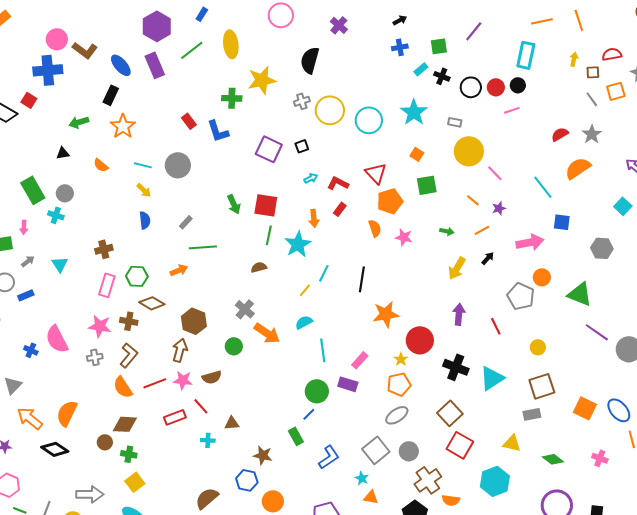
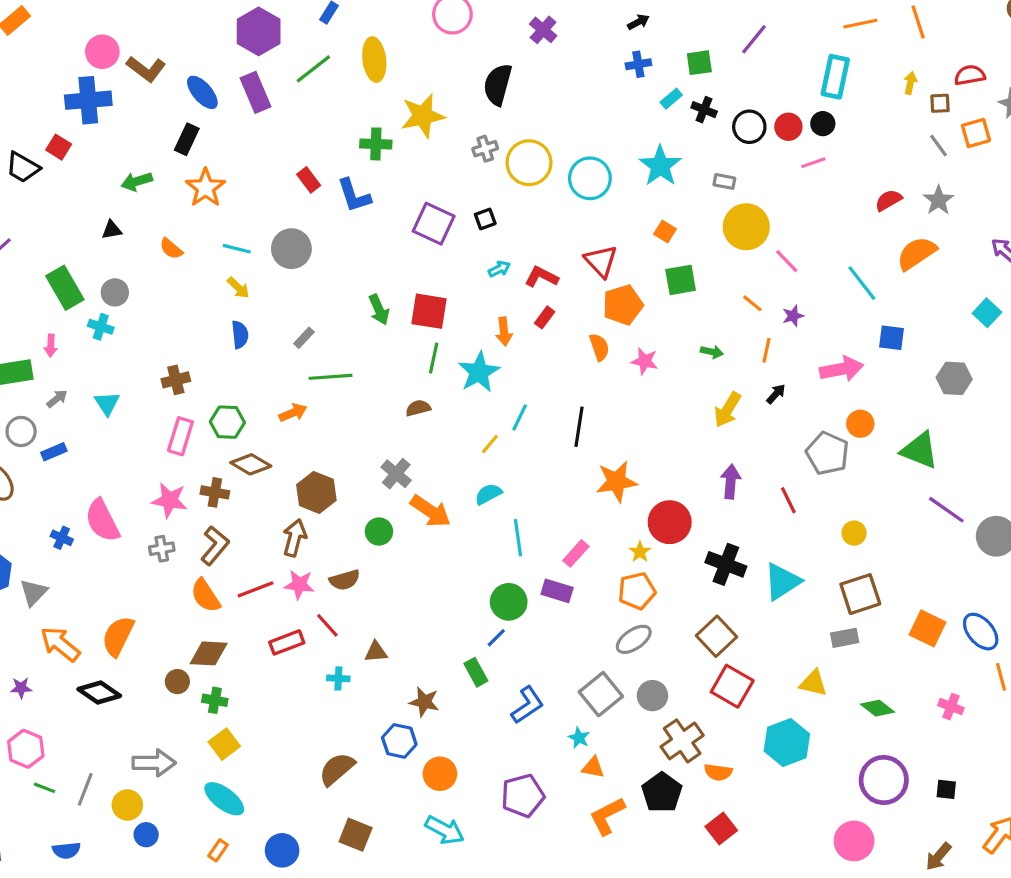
orange line: (482, 230) -> (767, 350), turned -49

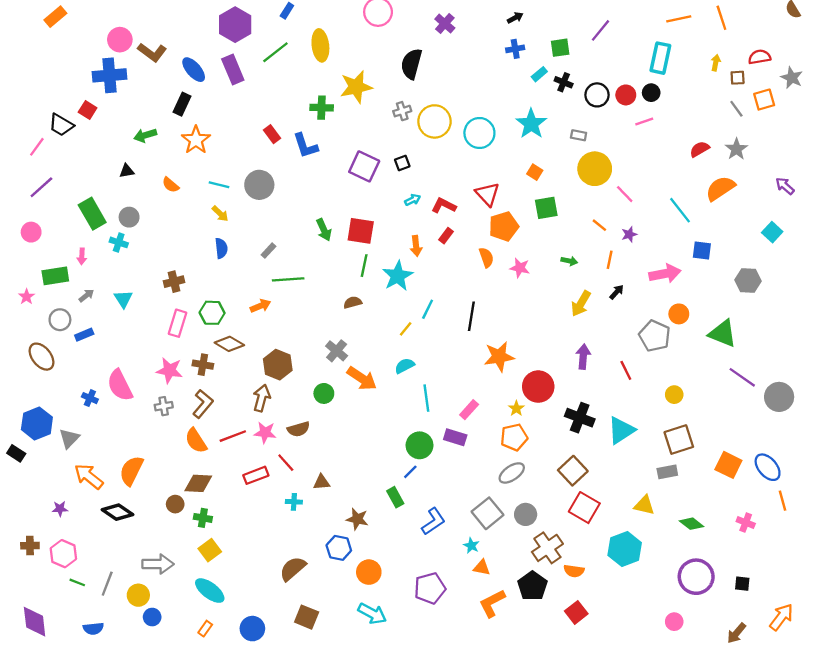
pink circle: (854, 841) -> (674, 622), size x0.6

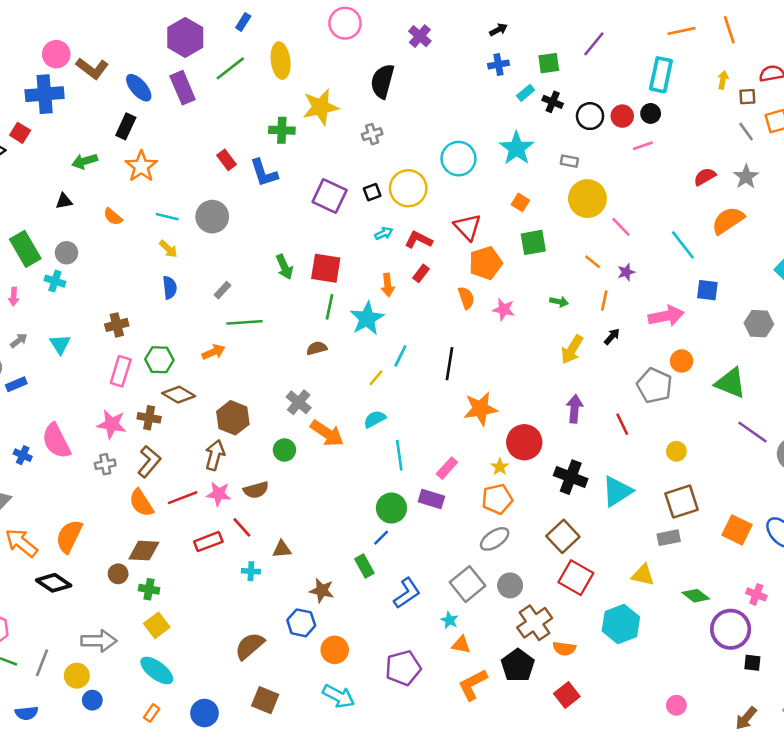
yellow circle: (434, 121) -> (408, 188), moved
purple circle: (696, 577) -> (731, 629), moved

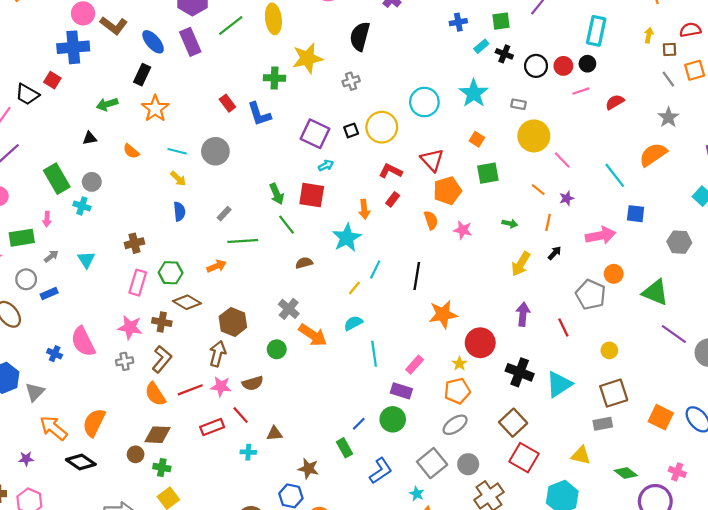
red semicircle: (705, 177) -> (615, 102), moved
cyan arrow: (384, 233) -> (326, 165), moved
green line: (330, 307) -> (287, 225), moved, turned -50
green circle: (391, 508) -> (393, 419), moved

